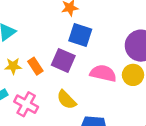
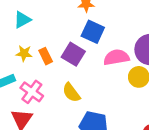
pink semicircle: (103, 73) -> (116, 57), moved, turned -30

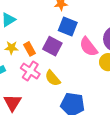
pink semicircle: (116, 57) -> (88, 47), turned -115
pink cross: (32, 92) -> (30, 71), moved

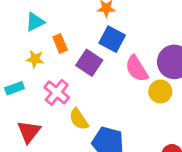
orange rectangle: (30, 49) -> (60, 44), moved
yellow semicircle: (53, 78) -> (79, 119), moved

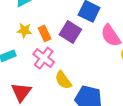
orange rectangle: (60, 44) -> (45, 33), moved

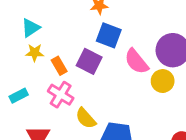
yellow star: (24, 30) -> (35, 53), moved

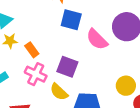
purple square: (89, 61) -> (67, 67), moved
yellow circle: (163, 81) -> (126, 86), moved

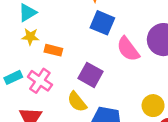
orange rectangle: (32, 50) -> (53, 50), turned -48
pink cross: (36, 74) -> (40, 81), moved

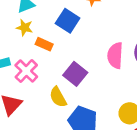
blue square: (102, 23) -> (68, 21), moved
pink semicircle: (128, 49) -> (115, 55), turned 30

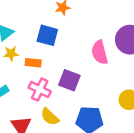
pink cross: (26, 71) -> (40, 90), moved
yellow semicircle: (58, 97) -> (50, 117), moved

